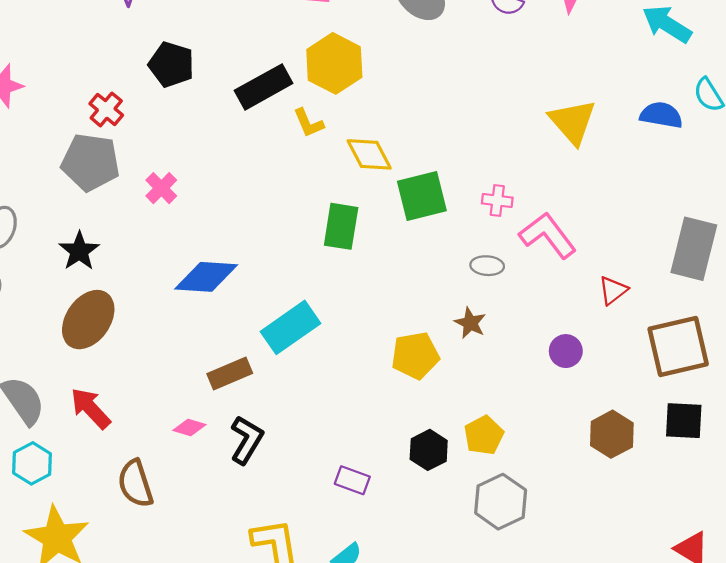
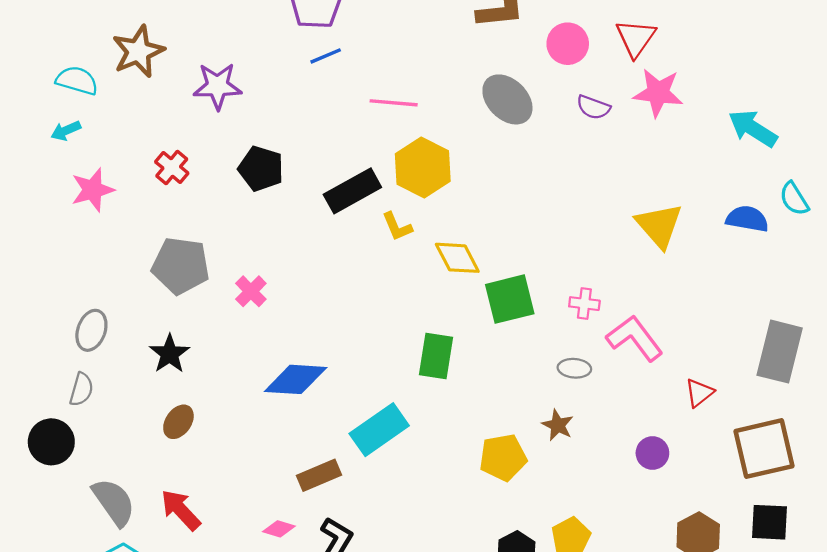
red cross: (106, 109) -> (172, 167), moved
green rectangle: (341, 226) -> (436, 356), moved
brown ellipse: (88, 320) -> (178, 422), size x0.6

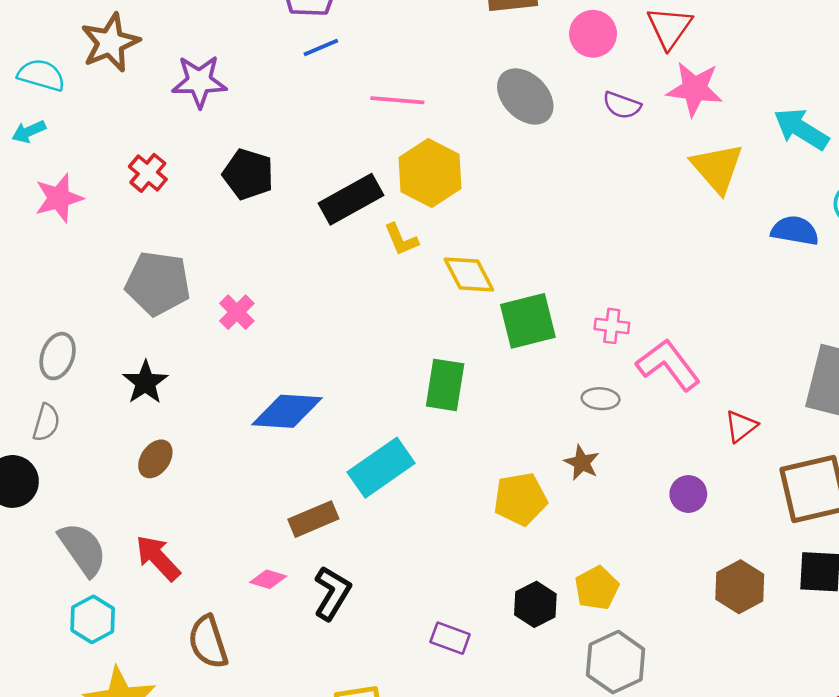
yellow triangle: (659, 225) -> (717, 168), moved

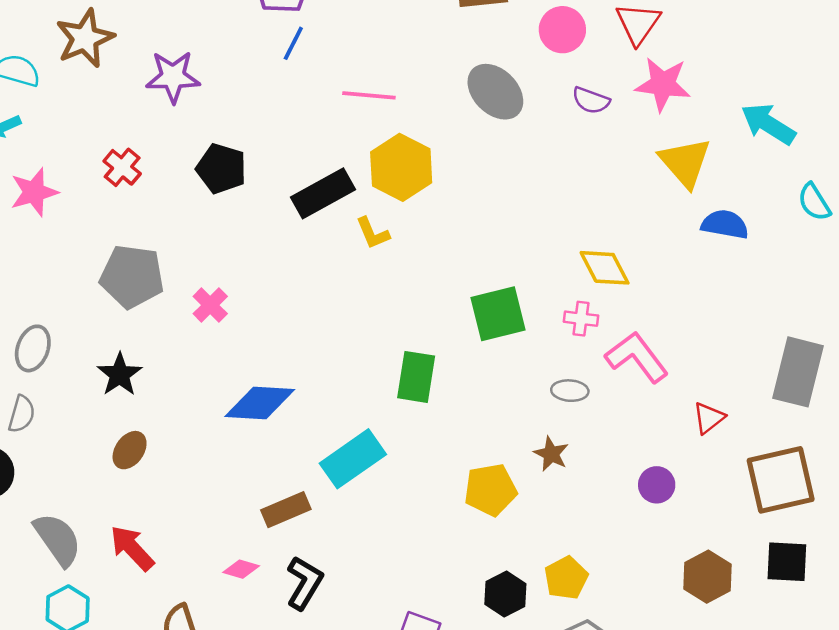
blue line: (321, 48) -> (293, 43), turned -40
blue semicircle: (795, 231) -> (725, 224), moved
yellow diamond: (469, 275) -> (605, 268), moved

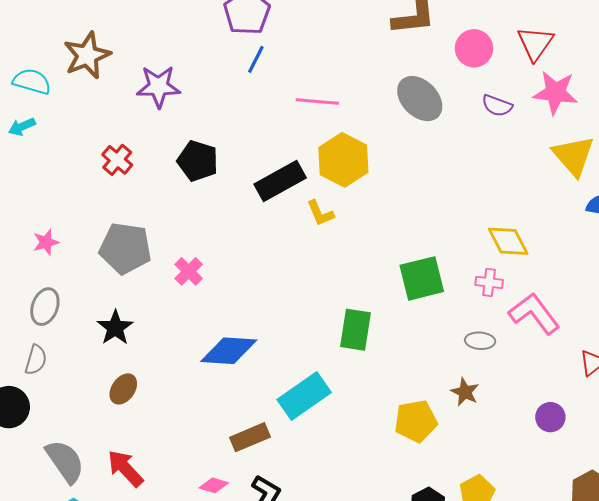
pink star: (34, 192) -> (46, 242), moved, size x0.7

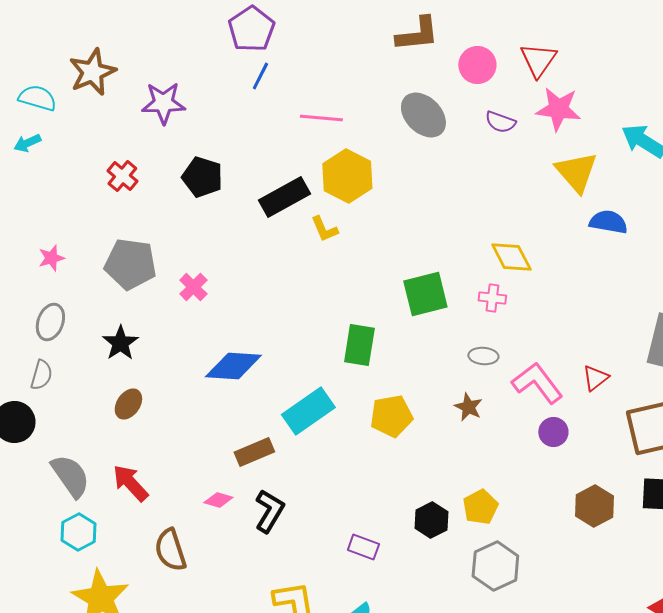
pink L-shape: (534, 314) -> (537, 383), moved
yellow pentagon: (416, 421) -> (391, 416), moved

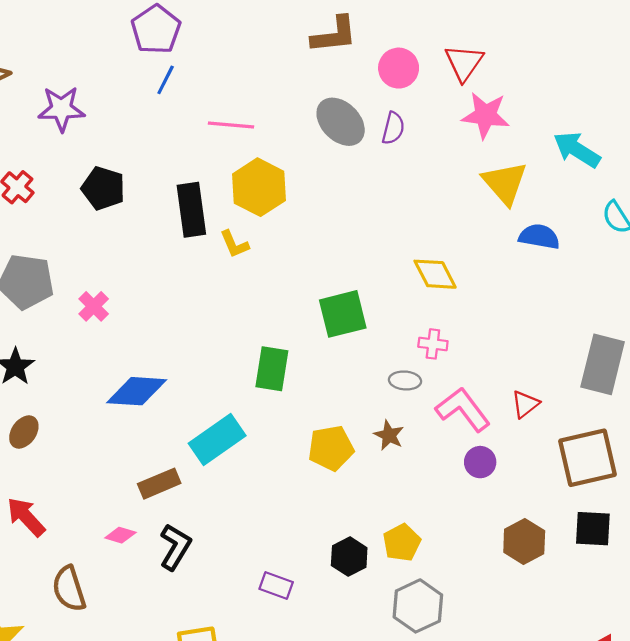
purple semicircle: (500, 122) -> (393, 128), moved, turned -96
black rectangle: (284, 197) -> (191, 210), turned -69
pink cross: (492, 298) -> (433, 344), moved
yellow pentagon: (391, 416) -> (331, 448), moved

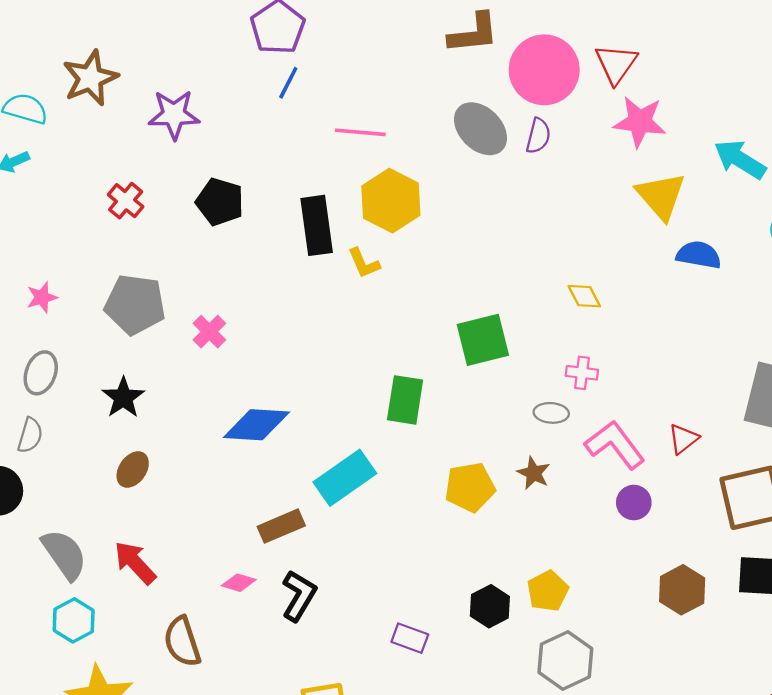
pink circle: (399, 68) -> (544, 70), size x1.6
yellow diamond: (435, 274) -> (584, 296), size x0.7

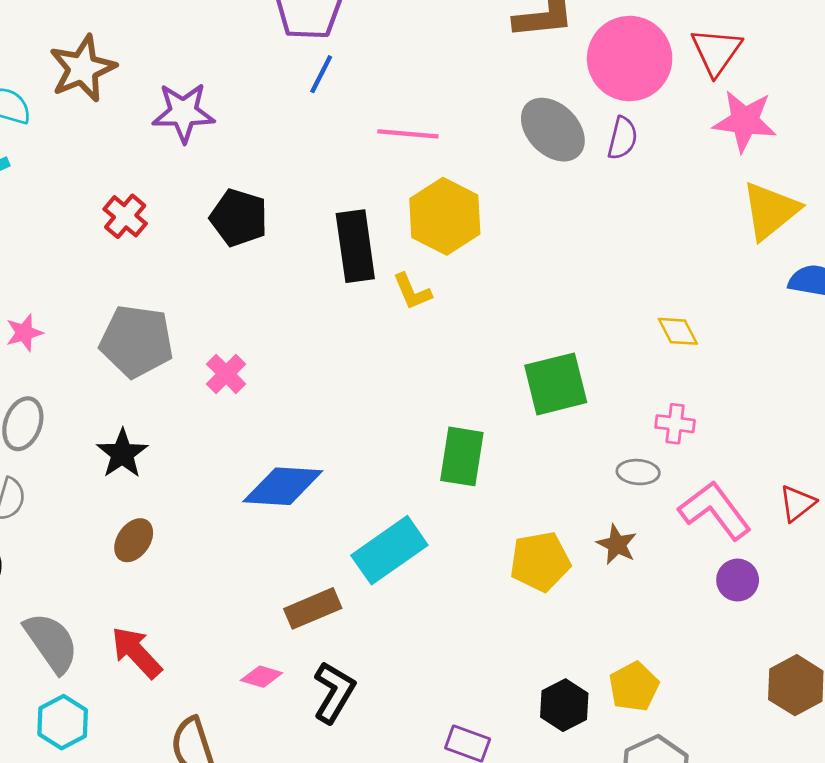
yellow triangle: (661, 196) -> (770, 211), turned 32

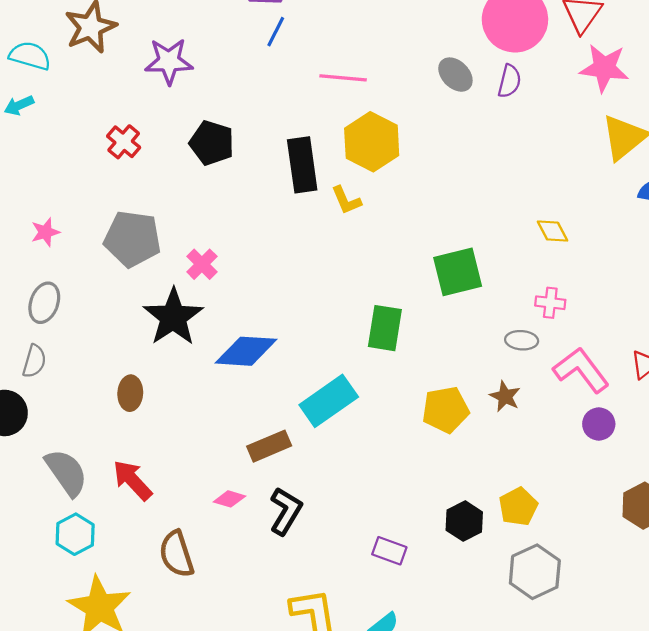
gray ellipse: (553, 130) -> (455, 75), size x0.7
black star: (122, 454) -> (173, 317), moved, size x1.5
brown ellipse: (134, 540) -> (130, 393), turned -32

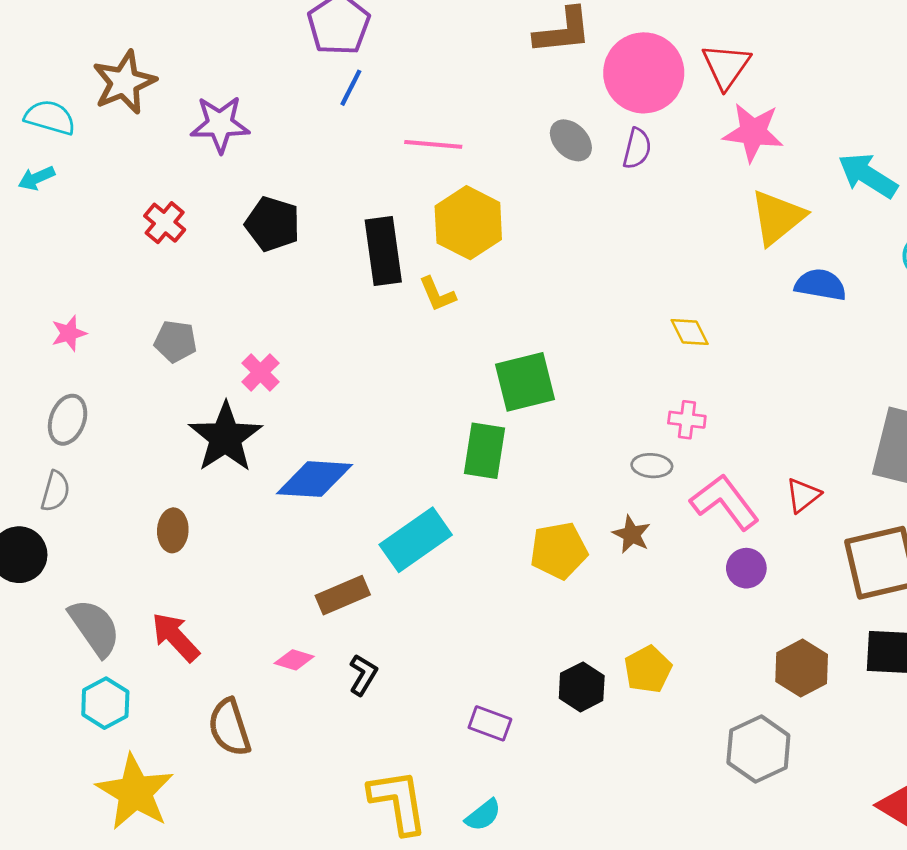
gray pentagon: (132, 239) -> (175, 341), size x0.6
green square: (458, 272) -> (525, 382), moved
black L-shape: (286, 511) -> (363, 675), size x0.7
gray hexagon: (535, 572) -> (758, 749), moved

